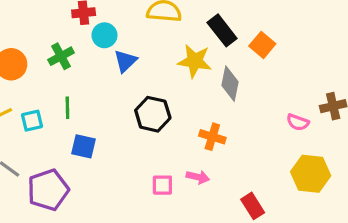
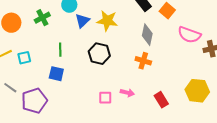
yellow star: (195, 61) -> (107, 21), moved
green line: (67, 108) -> (60, 50), moved
pink semicircle: (298, 122) -> (189, 35), moved, size x1.6
orange cross: (212, 137) -> (143, 61), moved
red rectangle: (253, 206) -> (161, 100), moved

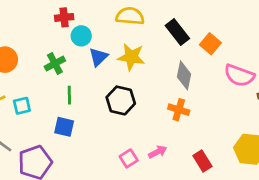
green cross: (42, 18) -> (55, 64), moved
pink arrow: (127, 93) -> (158, 152), turned -40
pink square: (105, 98) -> (129, 158), turned -32

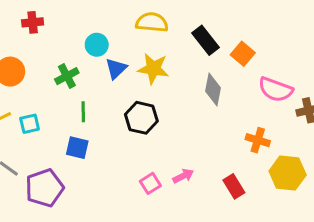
red cross: (64, 17) -> (33, 22), moved
orange cross: (179, 110) -> (258, 140), moved

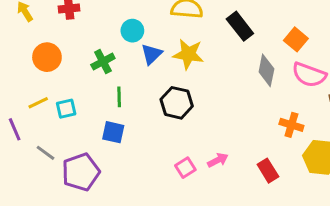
orange square: (243, 54) -> (296, 39), moved
gray diamond: (213, 89) -> (266, 70), moved

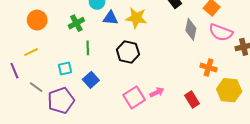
blue triangle: (152, 54) -> (110, 18), turned 49
cyan square: (66, 109) -> (65, 69), moved
blue square: (113, 132) -> (91, 80), moved, turned 35
pink square: (185, 168) -> (134, 97), size x1.5

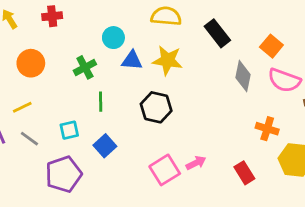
gray line: (36, 87) -> (29, 139), moved

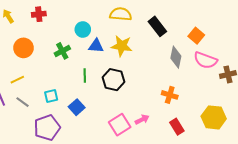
green line: (101, 102) -> (85, 76), moved
orange cross: (267, 129) -> (170, 95), moved

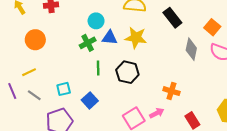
green cross: (62, 51) -> (88, 43), moved
orange cross: (170, 95) -> (171, 91), moved

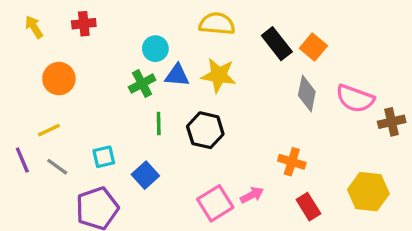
orange square: (212, 27) -> (313, 47), moved
orange cross: (171, 91) -> (292, 162), moved

